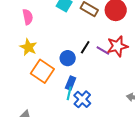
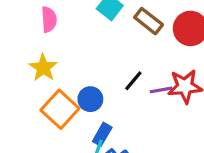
purple line: (103, 51) -> (161, 90), turned -48
blue circle: (68, 58) -> (90, 99), moved

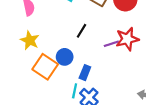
black line: (133, 81) -> (82, 31), moved
blue rectangle: (102, 134) -> (85, 73), moved

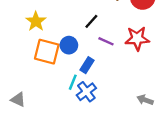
purple line: (111, 44) -> (106, 41), moved, turned 32
orange square: (45, 67) -> (47, 52), turned -30

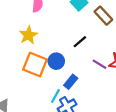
purple line: (106, 41) -> (100, 64), moved

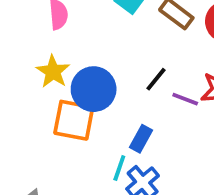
black line: (80, 42) -> (156, 79), moved
blue circle: (56, 61) -> (94, 89), moved, size x1.5

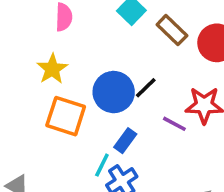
blue circle: (94, 89) -> (114, 92), moved
purple line: (185, 99) -> (174, 124), moved

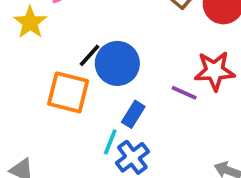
yellow star: (52, 69) -> (30, 22), moved
black line: (146, 88) -> (89, 55), moved

